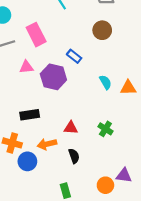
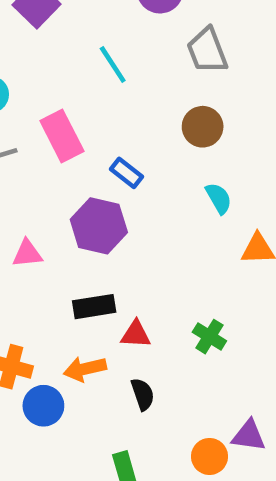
blue rectangle: (74, 56) -> (126, 173), moved
pink triangle: (26, 67) -> (27, 254), moved
cyan semicircle: (105, 82) -> (219, 198), moved
black rectangle: (30, 115) -> (94, 307), moved

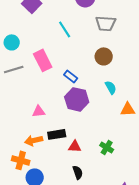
gray trapezoid: (207, 51) -> (106, 23), turned -65
purple hexagon: (99, 226) -> (77, 99), moved
pink triangle: (27, 254) -> (39, 111), moved
orange arrow: (85, 369) -> (34, 140), moved

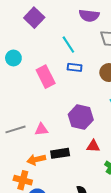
gray line: (14, 69) -> (16, 129), moved
blue rectangle: (71, 76) -> (75, 67), moved, turned -32
red triangle: (75, 146) -> (93, 146), moved

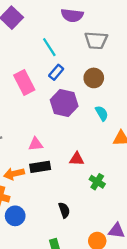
blue rectangle: (75, 67) -> (56, 72), turned -56
purple hexagon: (81, 117) -> (64, 103), moved
pink triangle: (41, 129) -> (36, 144), moved

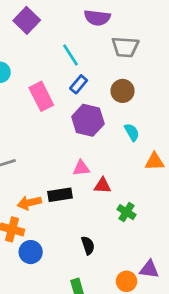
pink triangle: (36, 144) -> (81, 168), moved

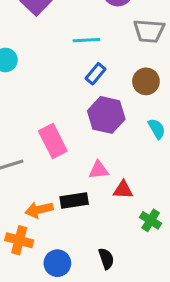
cyan line: (71, 55) -> (86, 40), turned -60
pink rectangle: (41, 96) -> (53, 141), moved
blue circle: (31, 252) -> (57, 263), moved

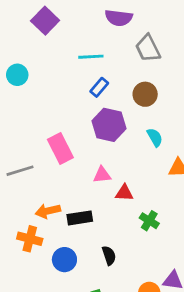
gray trapezoid: (149, 31) -> (148, 48), turned 60
black rectangle: (74, 201) -> (80, 218), moved

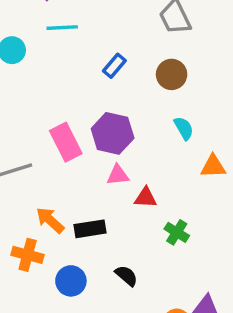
cyan line: (91, 57) -> (62, 28), moved
purple hexagon: (109, 125) -> (113, 133), moved
orange arrow: (48, 211) -> (50, 220), turned 55
black semicircle: (109, 255) -> (126, 276), turned -30

